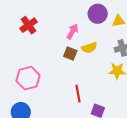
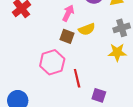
pink hexagon: (28, 78) -> (52, 62), moved

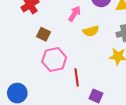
brown square: (67, 36) -> (44, 34), moved

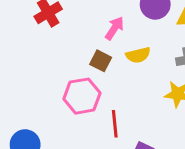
brown square: (44, 34) -> (101, 61), moved

